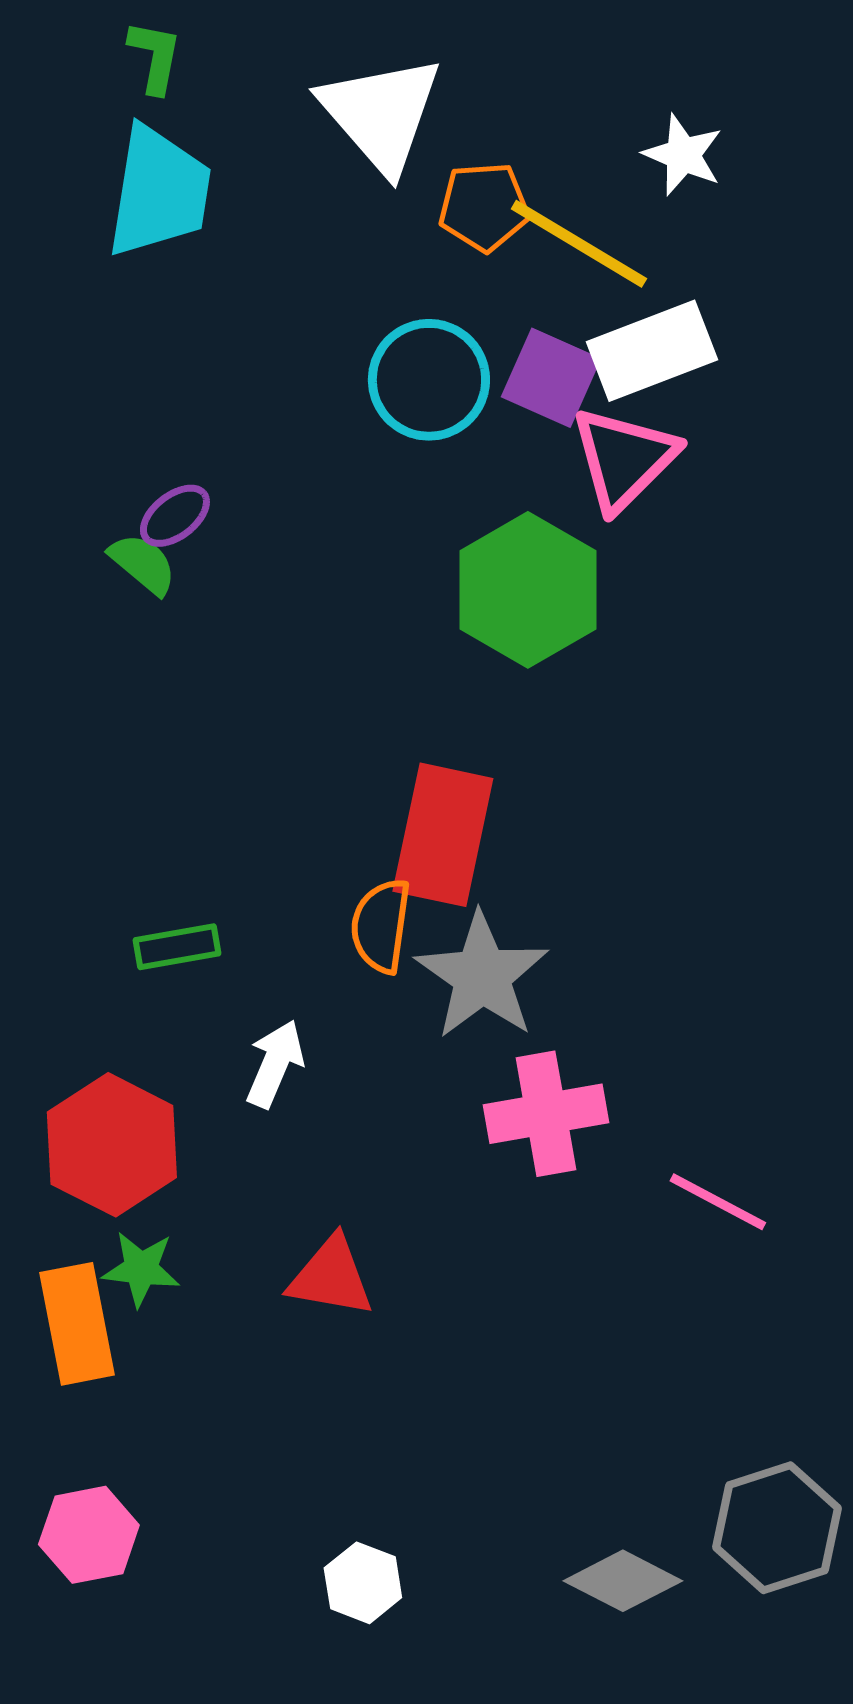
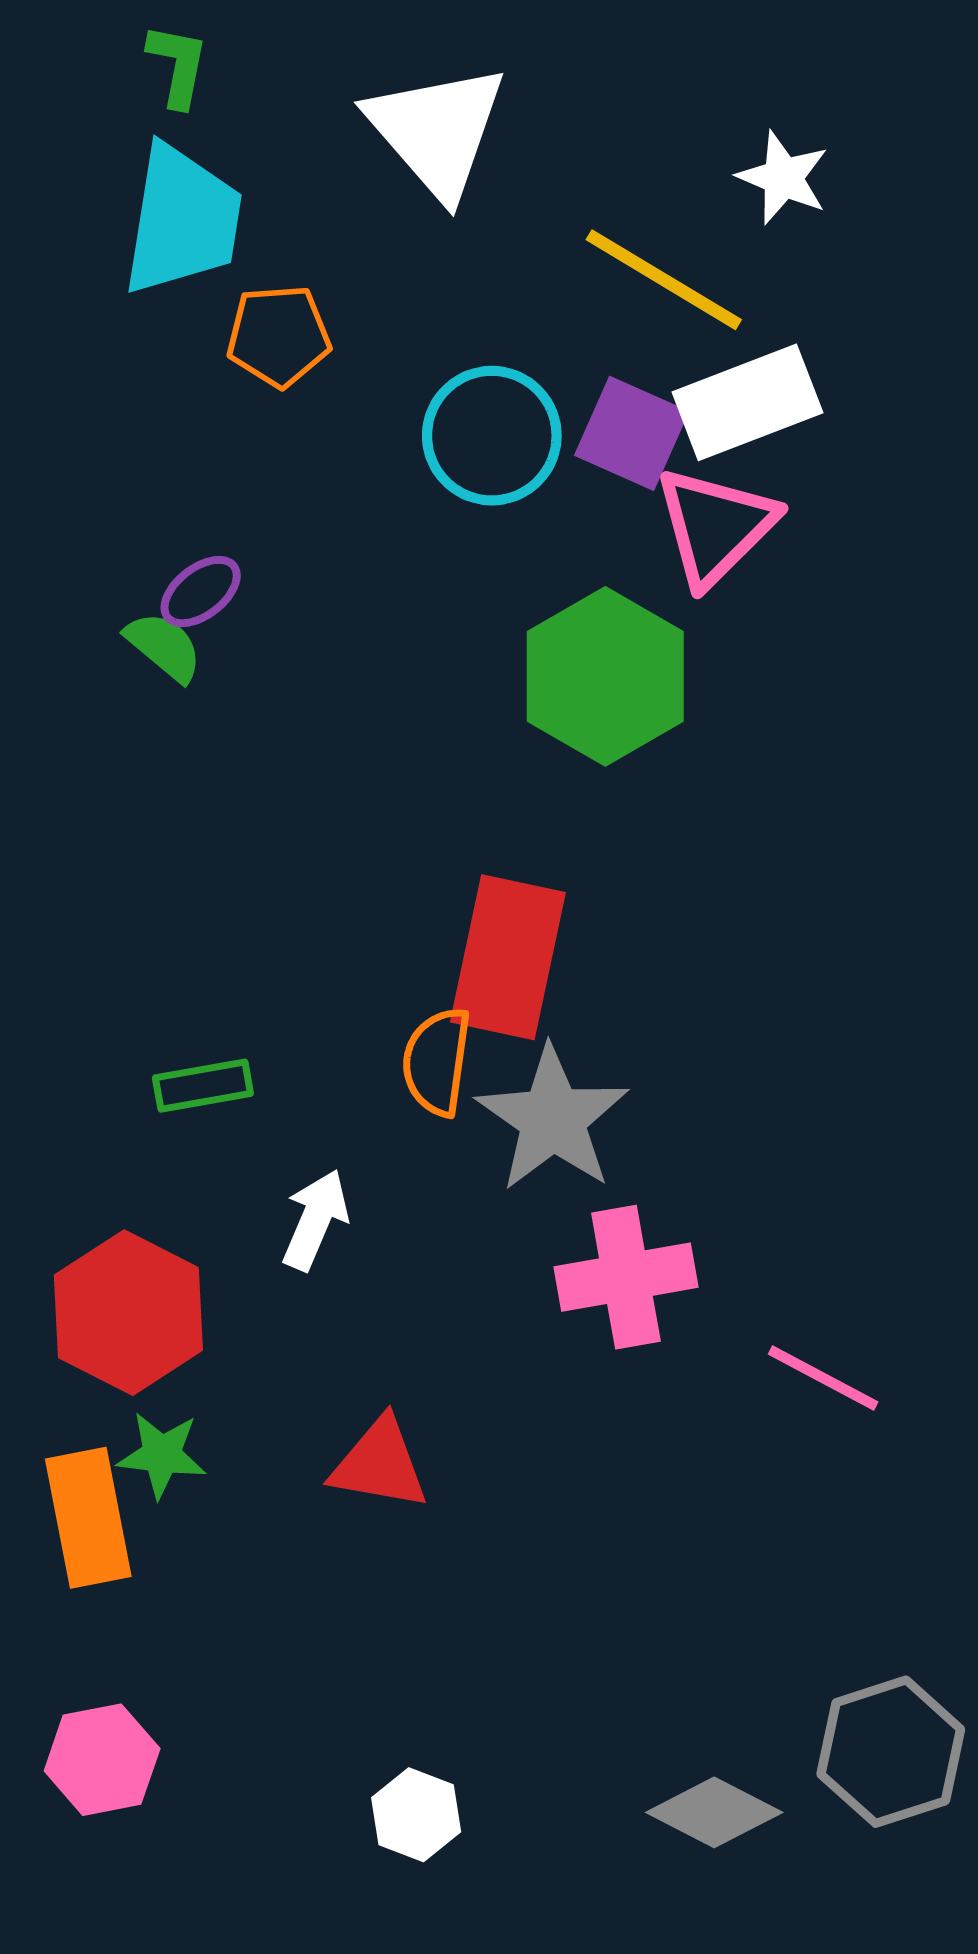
orange pentagon: (484, 207) -> (279, 336), moved

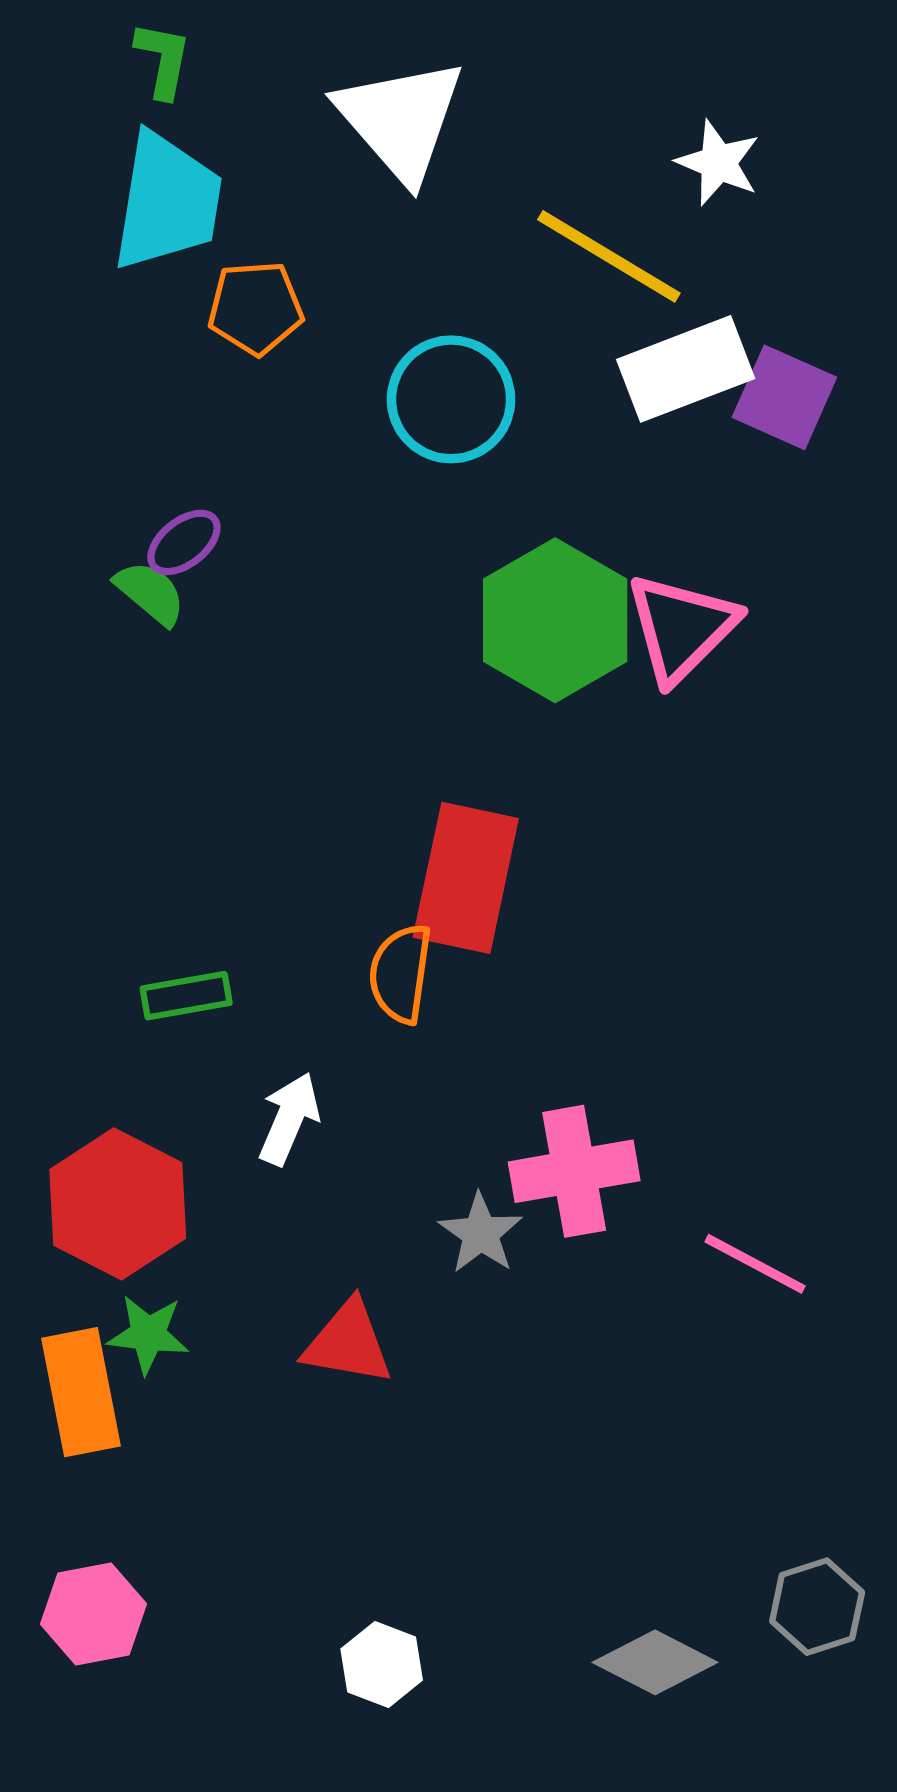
purple square: (632, 433) -> (784, 397), moved
pink triangle: (715, 526) -> (681, 628), moved
gray star: (553, 1119) -> (481, 1233), moved, size x0.6
gray hexagon: (891, 1752) -> (817, 1607), size x0.7

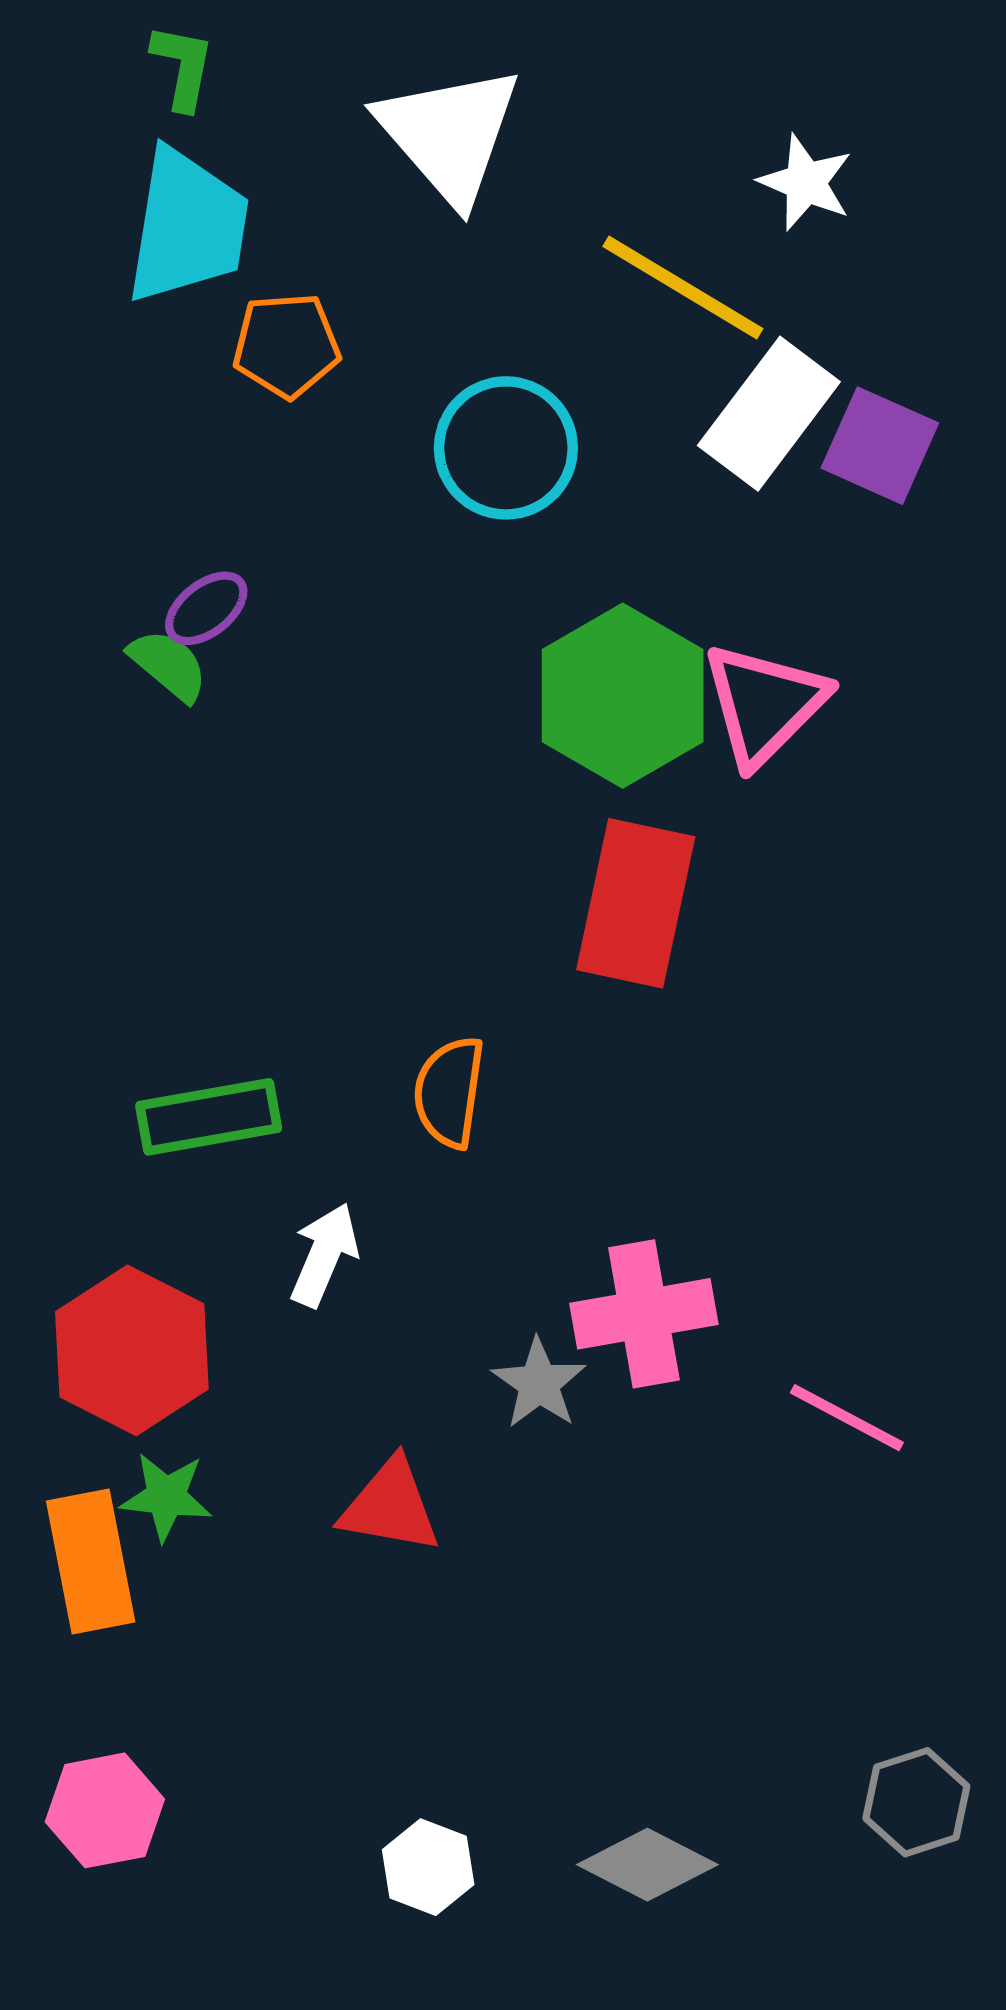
white rectangle: (686, 369) -> (769, 414), turned -32
red rectangle: (466, 878) -> (636, 903), moved
green rectangle: (186, 996) -> (209, 1117), size x1.4
gray diamond: (655, 1662) -> (647, 1865), moved

